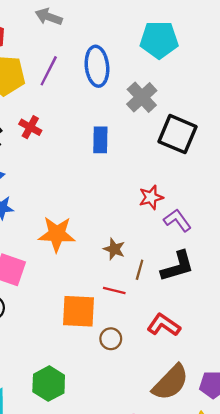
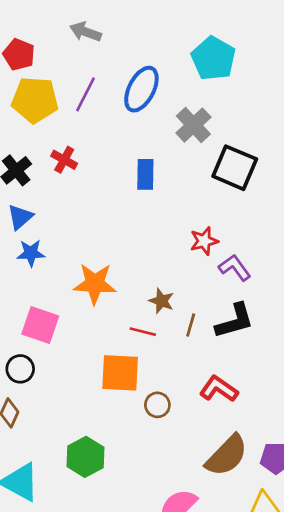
cyan pentagon: (159, 40) -> (213, 58), turned 30
blue ellipse: (97, 66) -> (141, 89), turned 33
red line: (114, 290) -> (143, 332), moved

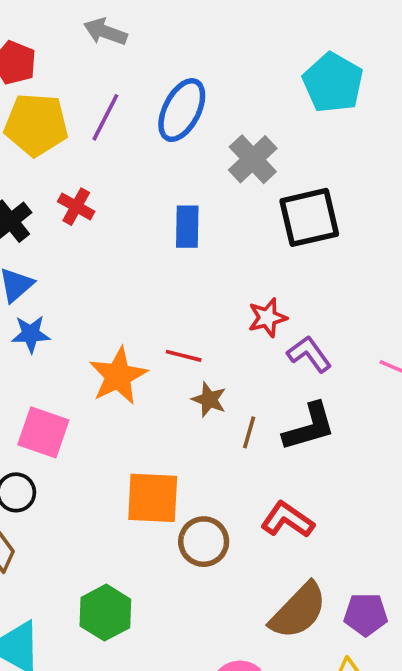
cyan pentagon: (213, 58) -> (333, 83), moved
black square: (235, 168) -> (309, 217), turned -36
orange star: (95, 284) -> (118, 376), turned -30
red line: (143, 332) -> (184, 356), moved
brown circle: (157, 405) -> (204, 542), size x1.4

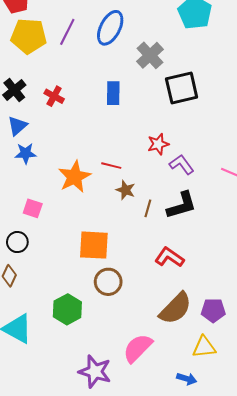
red cross: (76, 207) -> (54, 96), moved
pink square: (43, 432) -> (33, 208), size x0.7
brown circle: (204, 542) -> (108, 282), moved

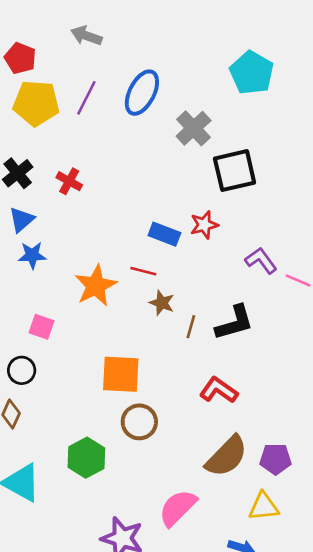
blue rectangle: (113, 93) -> (164, 234), moved, turned -70
red star: (158, 144) -> (204, 225), moved
purple L-shape: (182, 165) -> (261, 261), moved

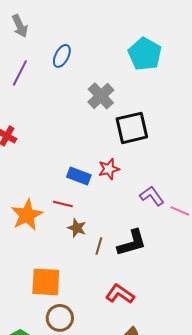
gray arrow: (86, 36) -> (20, 26), turned -135
blue ellipse: (142, 93) -> (62, 56), moved, size x0.7

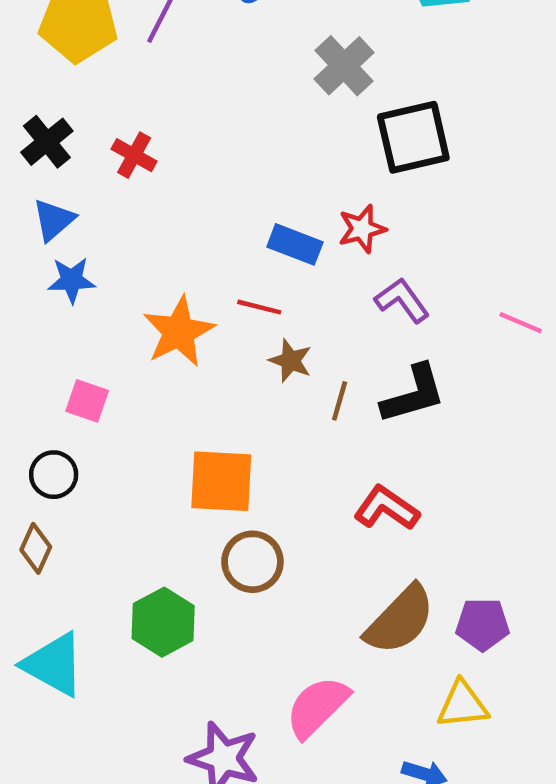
purple L-shape: (152, 196) -> (402, 300), moved

